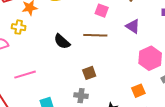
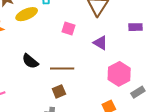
brown line: (95, 35) -> (62, 68), moved

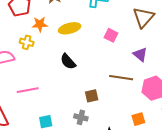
yellow ellipse: (27, 14) -> (70, 28), moved
brown line: (62, 68) -> (121, 78), moved

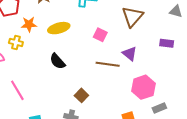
brown line: (121, 78) -> (108, 64), moved
pink line: (28, 90) -> (17, 90), turned 70
brown square: (92, 96) -> (81, 95), turned -32

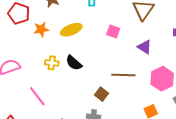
yellow cross: (16, 42) -> (52, 63), moved
brown line: (108, 64) -> (123, 75), moved

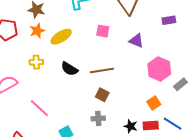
orange star: (41, 29) -> (37, 31), moved
yellow cross: (52, 63) -> (36, 62), moved
brown line: (123, 75) -> (102, 71), moved

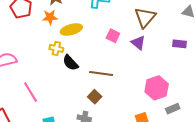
purple triangle: (136, 41) -> (138, 43), moved
yellow cross: (36, 62) -> (56, 48), moved

